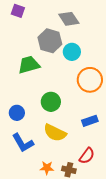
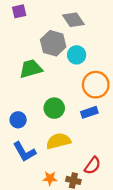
purple square: (18, 11) -> (19, 11), turned -32
blue rectangle: (90, 121) -> (89, 112), moved
yellow semicircle: (55, 133) -> (58, 141), turned 140

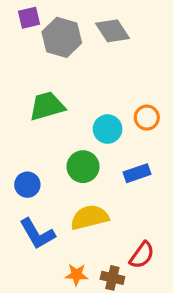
gray hexagon: (53, 43) -> (62, 37), moved
cyan circle: (77, 55) -> (108, 129), moved
orange circle: (96, 85) -> (147, 118), moved, size x0.6

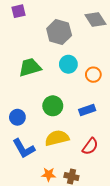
gray diamond: (112, 31) -> (95, 20), moved
gray hexagon: (62, 37) -> (59, 32), moved
cyan circle: (108, 129) -> (68, 64), moved
red semicircle: (142, 255) -> (90, 146), moved

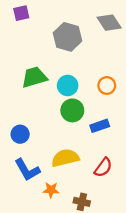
cyan circle: (68, 64) -> (68, 85), moved
green circle: (53, 106) -> (72, 110), moved
orange star: (49, 174) -> (51, 190), moved

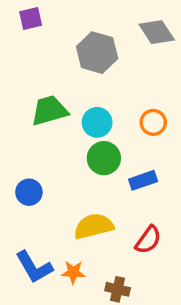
blue L-shape: (27, 170) -> (34, 267), moved

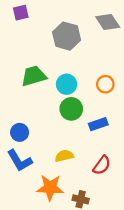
yellow semicircle: (94, 226) -> (64, 156), size x0.7
blue L-shape: (34, 267) -> (20, 161), moved
orange star: (73, 272) -> (50, 188), size x1.6

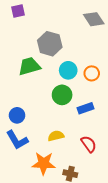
gray hexagon: (67, 36) -> (50, 44), moved
cyan circle: (67, 84) -> (68, 70), moved
red semicircle: (102, 165) -> (89, 144), turned -72

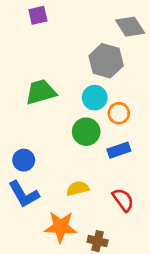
purple square: (18, 11) -> (38, 15), moved
gray hexagon: (50, 44) -> (106, 61), moved
orange circle: (92, 73) -> (119, 113), moved

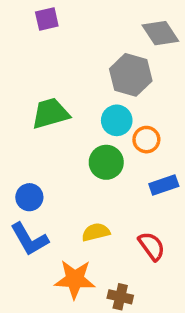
blue rectangle: (119, 150) -> (164, 185), moved

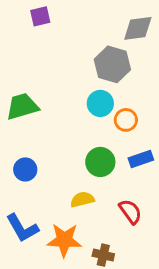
gray diamond: (160, 33) -> (138, 28), turned -64
green trapezoid: (50, 113) -> (22, 106), moved
green circle: (106, 162) -> (100, 162), moved
blue L-shape: (29, 239) -> (22, 228), moved

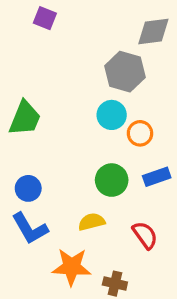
purple square: (40, 16) -> (45, 18), turned 35
green trapezoid: (22, 106) -> (25, 118), turned 128
blue L-shape: (22, 228) -> (30, 228), moved

